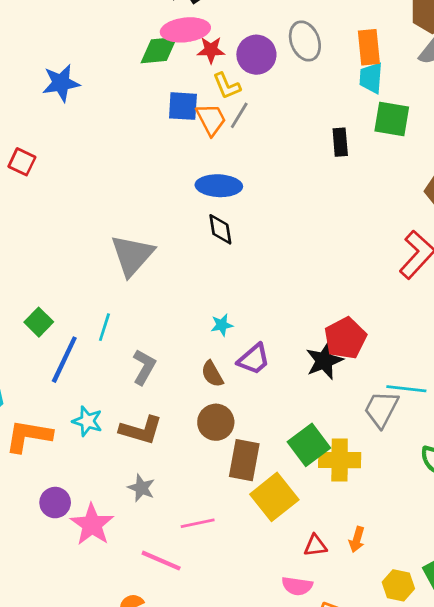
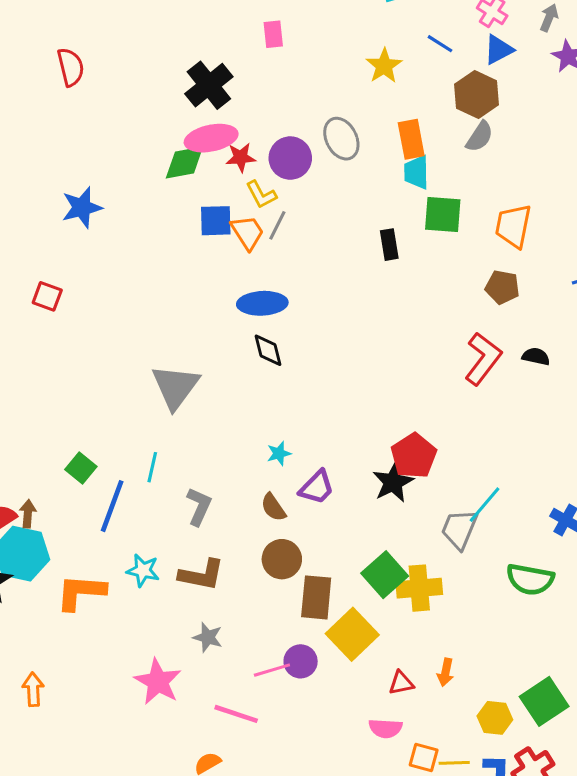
cyan line: (406, 389) -> (484, 505), turned -51
purple circle: (55, 503) -> (301, 661), moved

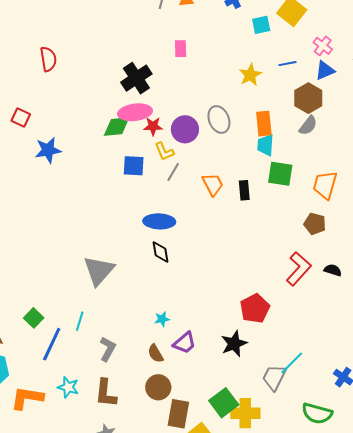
blue line: (440, 44) -> (288, 64), turned -48
orange trapezoid: (247, 232) -> (213, 184), moved
red square: (47, 296) -> (21, 117), moved
red pentagon: (414, 456) -> (255, 308), moved
brown L-shape: (202, 575) -> (106, 393), turned 80

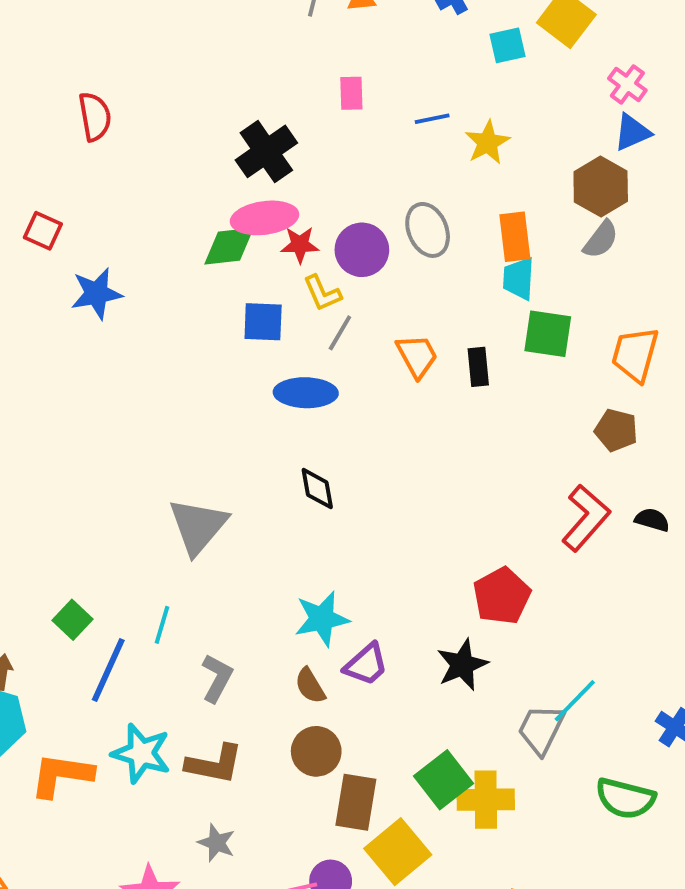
blue line: (288, 64) -> (432, 119), moved
blue ellipse: (159, 221) -> (306, 393), moved
cyan star: (162, 319) -> (322, 619), size x1.8
cyan star: (68, 387) -> (141, 753), size x1.4
brown L-shape: (106, 393) -> (214, 764), turned -84

